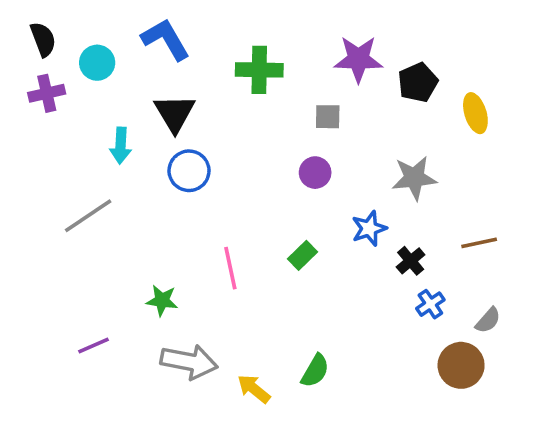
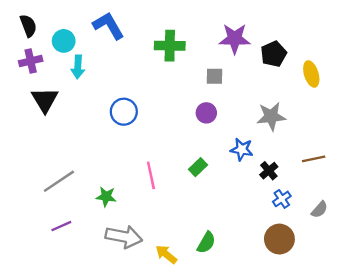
black triangle: (175, 113) -> (45, 100), moved
cyan arrow: (121, 146) -> (78, 67), moved
gray line: (88, 216) -> (59, 181), moved
blue star: (369, 228) -> (242, 149), turned 30
brown circle: (461, 365) -> (279, 239), moved

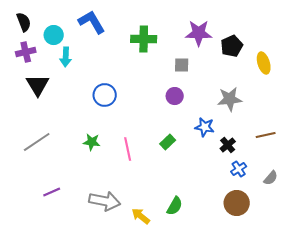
gray line: (59, 181) -> (37, 142), moved
green star: (106, 197) -> (92, 142), moved

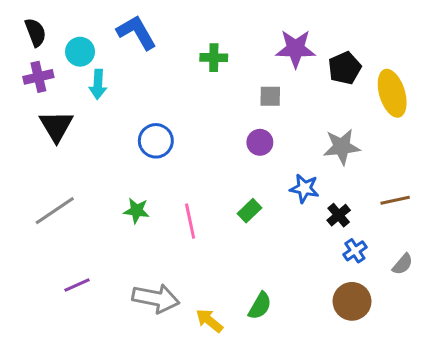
green cross: (144, 39) -> (214, 58), size x0.7
yellow ellipse: (264, 63) -> (392, 93), size x1.4

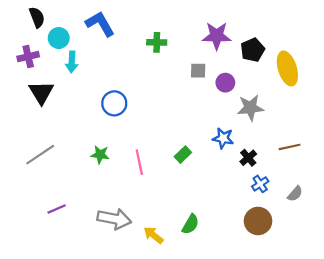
black semicircle: (35, 32) -> (37, 17), moved
purple circle: (260, 142) -> (225, 83), moved

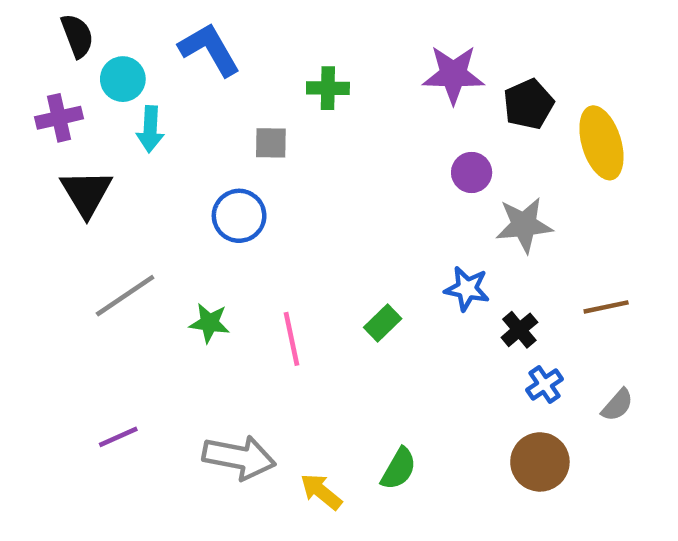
gray square: (198, 71) -> (271, 143), moved
gray line: (40, 155) -> (125, 296), moved

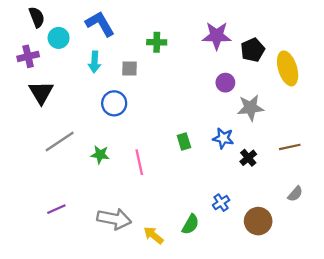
cyan arrow: (150, 129) -> (95, 62), moved
green rectangle: (383, 323) -> (184, 141), moved, turned -63
blue cross: (544, 384) -> (221, 203), moved

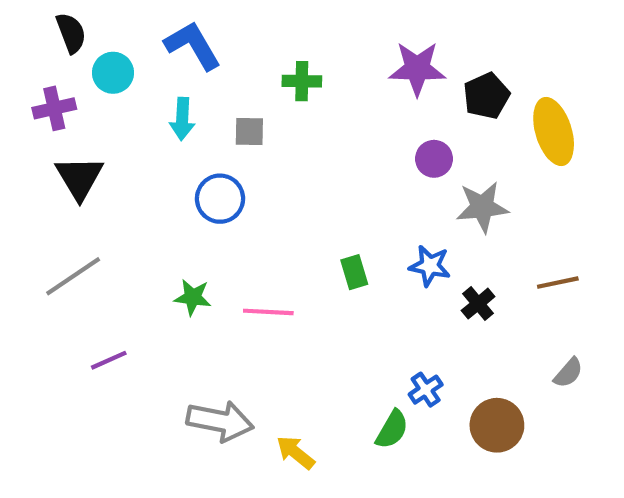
gray line: (60, 141) -> (73, 276), moved
pink line: (139, 162) -> (268, 312), turned -75
purple line: (56, 209) -> (109, 360), moved
green semicircle: (191, 224) -> (392, 429), moved

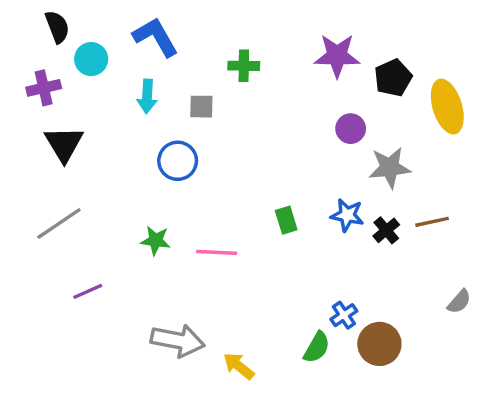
brown line: (558, 283) -> (432, 222), moved
black cross: (478, 304) -> (386, 230), moved
brown circle: (497, 425) -> (379, 344), moved

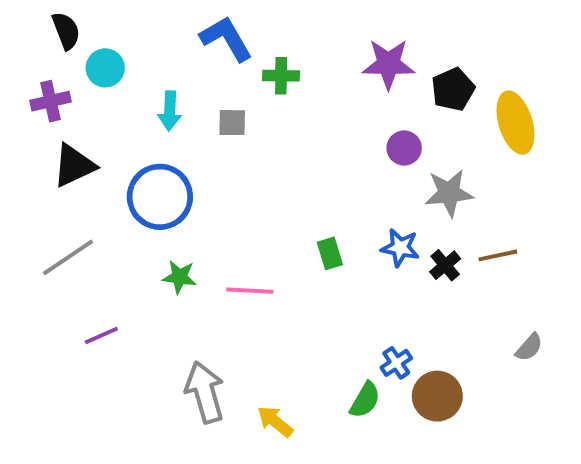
blue L-shape: (156, 37) -> (226, 39), moved
black triangle: (64, 144) -> (74, 166), turned 36
blue circle: (178, 161) -> (160, 197), moved, size x1.4
gray arrow: (178, 341) -> (205, 392), turned -117

